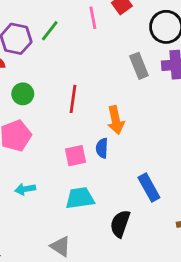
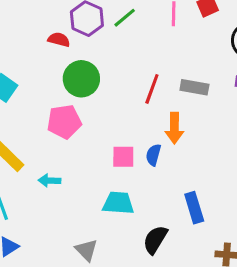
gray rectangle: (139, 66) -> (194, 87), moved, turned -70
green circle: (23, 94) -> (81, 79), size x1.5
red line: (73, 99) -> (152, 89), moved
cyan arrow: (25, 189) -> (50, 181), moved

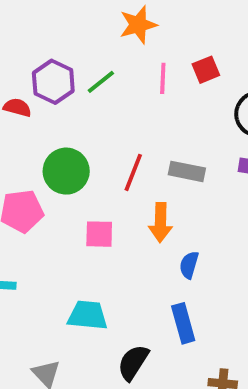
green circle: (81, 79) -> (66, 171), moved
blue semicircle: (153, 155) -> (189, 265), moved
pink square: (123, 157) -> (99, 234), moved

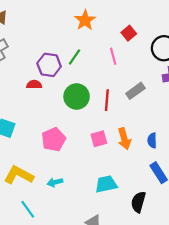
pink line: (163, 78) -> (113, 56), moved
green circle: (66, 171) -> (77, 97), moved
gray rectangle: (187, 171) -> (135, 91), turned -30
orange arrow: (160, 223) -> (124, 139), moved

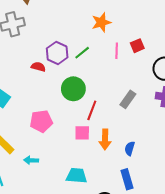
pink line: (113, 56) -> (117, 51), moved
gray rectangle: (135, 91) -> (128, 99), turned -36
red line: (107, 100) -> (92, 110), moved

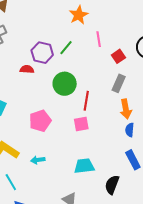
red square: (137, 46) -> (118, 56), moved
orange arrow: (105, 139) -> (126, 109), moved

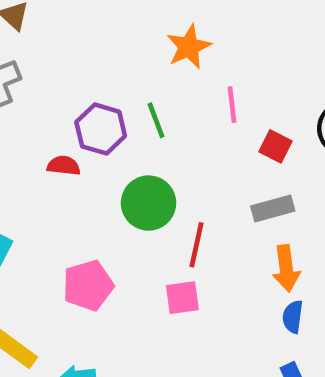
green line: (66, 48) -> (156, 120), turned -63
red square: (118, 56) -> (275, 146), turned -32
gray rectangle: (119, 83) -> (273, 208), turned 48

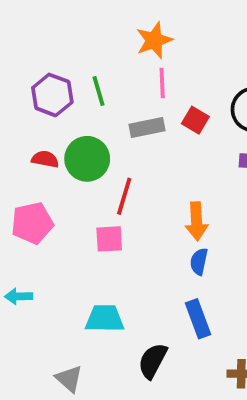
orange star: (189, 47) -> (154, 40), moved
red semicircle: (64, 166) -> (45, 159), moved
gray rectangle: (273, 208) -> (147, 128), moved

